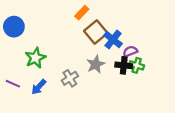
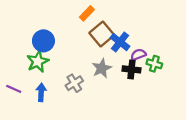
blue circle: (14, 27) -> (43, 41), moved
green cross: (137, 65) -> (154, 64), moved
blue arrow: (39, 87) -> (41, 92), turned 140

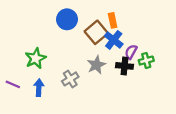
orange rectangle: (87, 13) -> (113, 20), moved, turned -56
blue circle: (43, 41) -> (67, 19), moved
purple semicircle: (138, 55) -> (131, 52), turned -40
green cross: (154, 64) -> (146, 61), turned -32

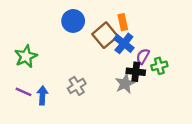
green star: (36, 58) -> (26, 56), moved
gray star: (96, 65) -> (125, 84), moved
purple line: (13, 84) -> (24, 92), moved

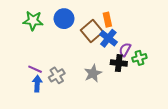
green star: (26, 56) -> (33, 21), moved, turned 30
gray star: (125, 84) -> (93, 73), moved
gray cross: (77, 86) -> (57, 75), moved
purple line: (24, 92) -> (35, 69), moved

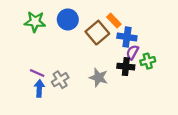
orange rectangle: (107, 20) -> (114, 21), turned -32
blue cross: (108, 38) -> (127, 37), moved, turned -30
gray star: (93, 73) -> (98, 77), turned -30

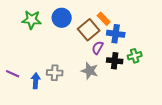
purple semicircle: (132, 52) -> (98, 48), moved
purple line: (37, 73) -> (13, 74), moved
gray cross: (60, 80) -> (55, 73), turned 35

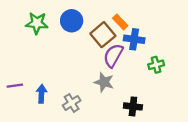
purple semicircle: (98, 48) -> (113, 56), size x1.5
black cross: (115, 61) -> (133, 106), moved
gray cross: (55, 73) -> (72, 103), moved, turned -35
purple line: (13, 74) -> (15, 86), turned -32

